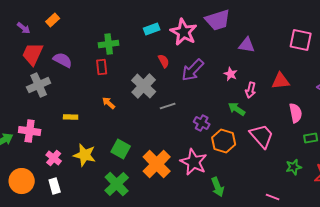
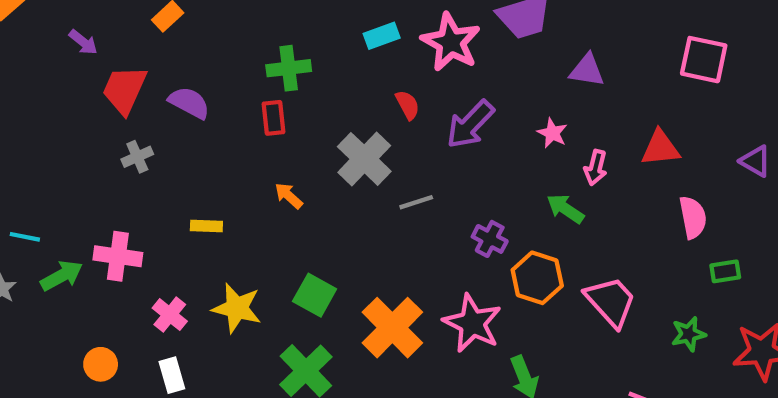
purple arrow: (24, 28) -> (83, 42), moved
gray cross: (39, 85) -> (137, 157), size x0.6
pink trapezoid: (262, 136) -> (611, 302), moved
orange circle: (22, 181) -> (101, 364), size x0.6

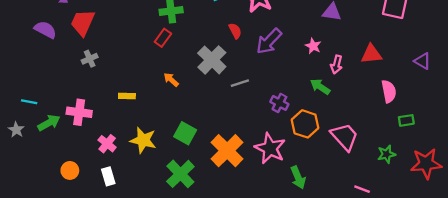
purple semicircle: (189, 103) -> (45, 30), moved
red rectangle: (274, 118) -> (163, 38), turned 42

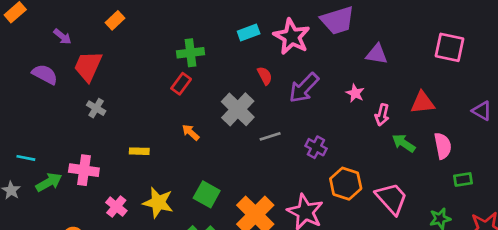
gray cross: (90, 59) -> (96, 108), turned -35
green arrow: (320, 87) -> (404, 143), moved
purple cross: (279, 103) -> (316, 147), moved

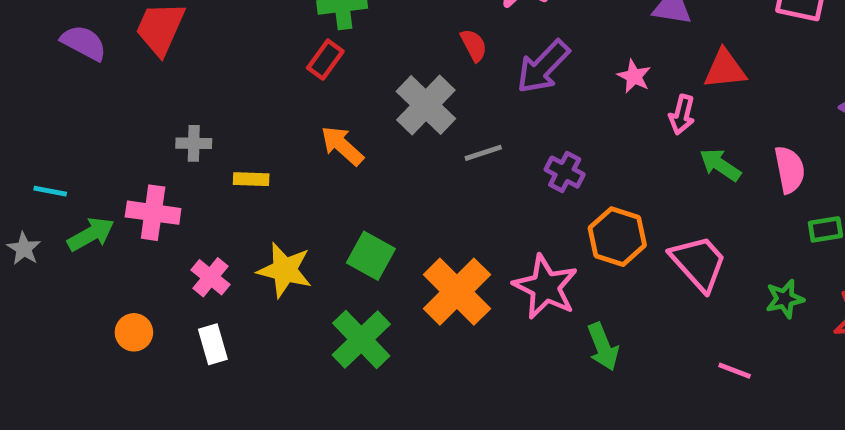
red triangle: (423, 103) -> (725, 69), moved
gray cross: (96, 108) -> (194, 143), moved, turned -30
orange arrow: (191, 132) -> (342, 146), size x1.4

